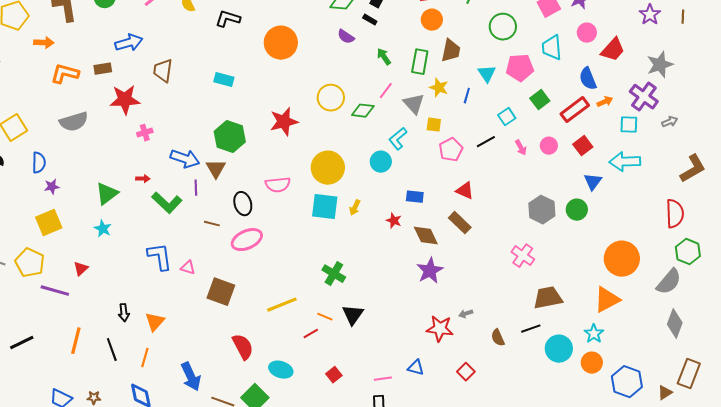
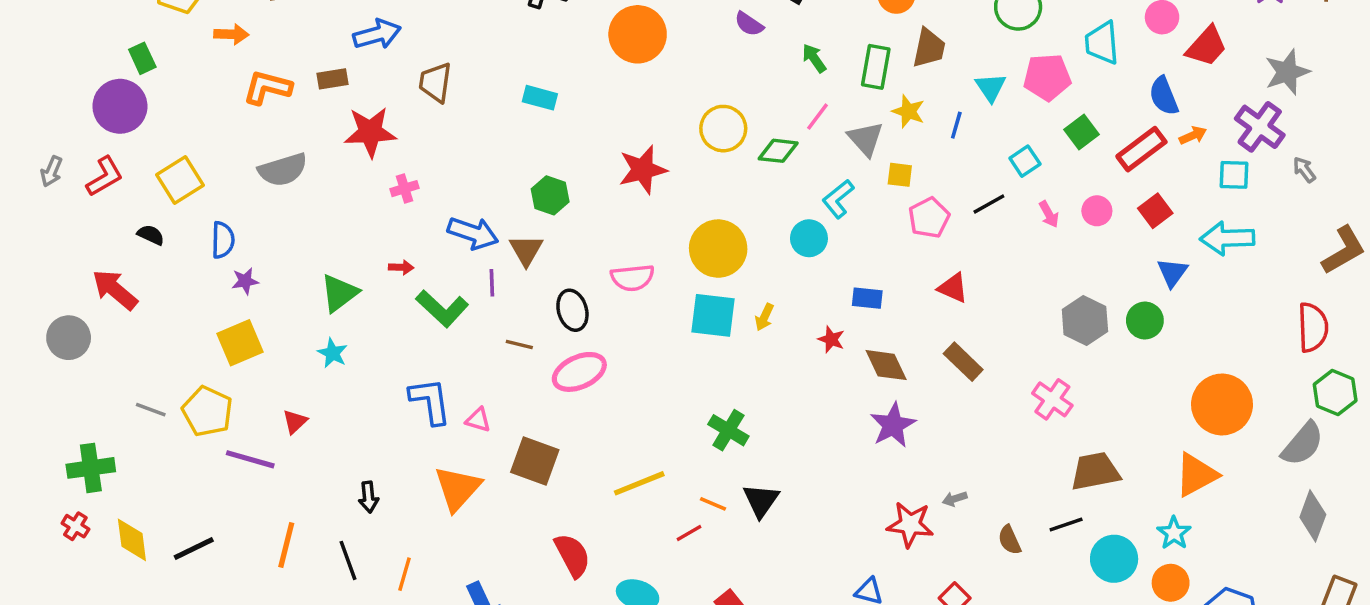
gray arrow: (670, 122) -> (1304, 170), turned -105
green hexagon: (230, 137) -> (550, 195), size x0.7
brown rectangle: (460, 223) -> (963, 362), moved
orange triangle: (155, 322) -> (458, 488), moved, size x1.4

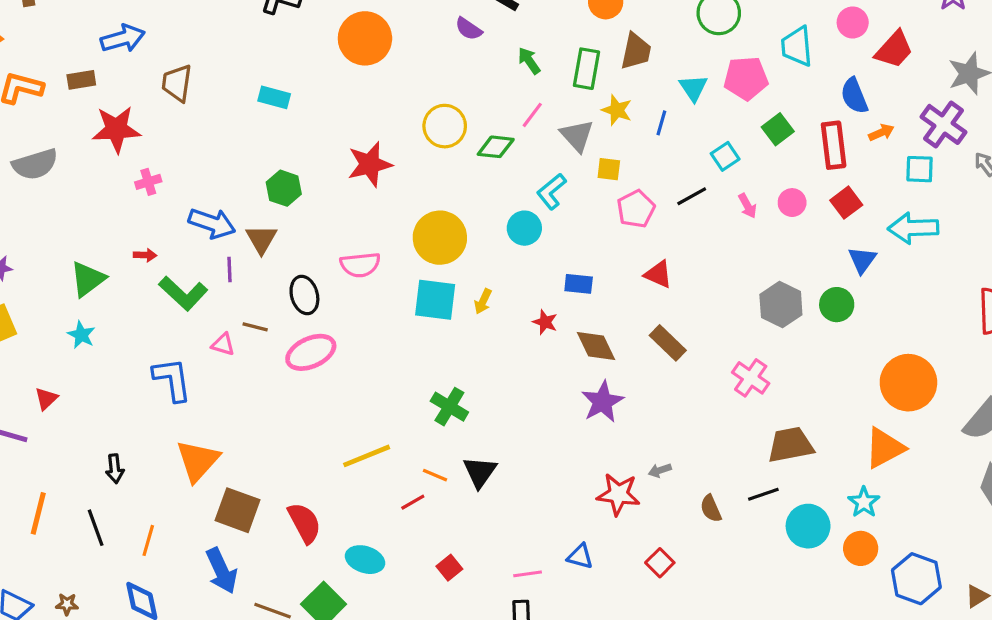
red rectangle: (1141, 149) -> (834, 145), turned -60
pink triangle: (478, 420) -> (223, 344), moved
brown square: (535, 461) -> (237, 510), moved

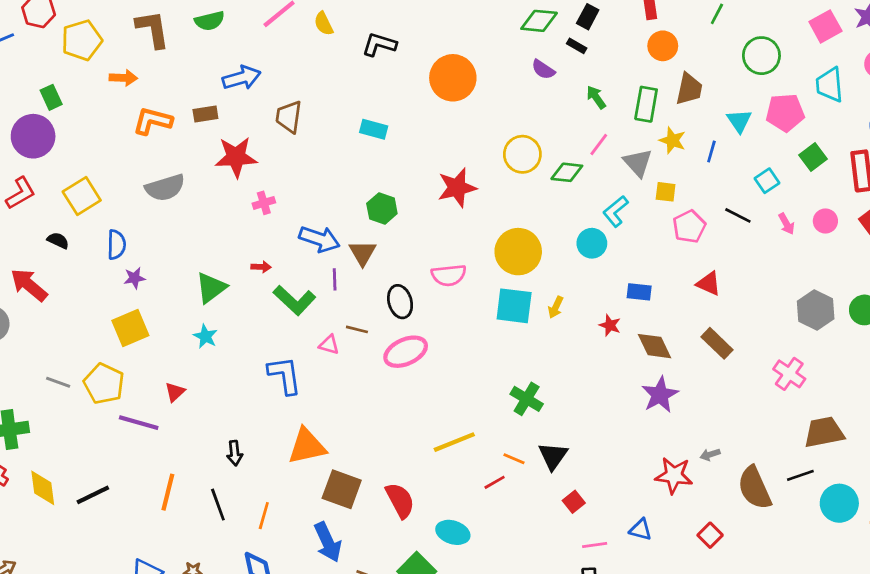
black line: (692, 196) -> (738, 215), turned 56
orange triangle: (198, 461) -> (307, 446), turned 36
brown semicircle: (711, 509) -> (755, 488), size x1.8
red square: (449, 568) -> (574, 502), moved

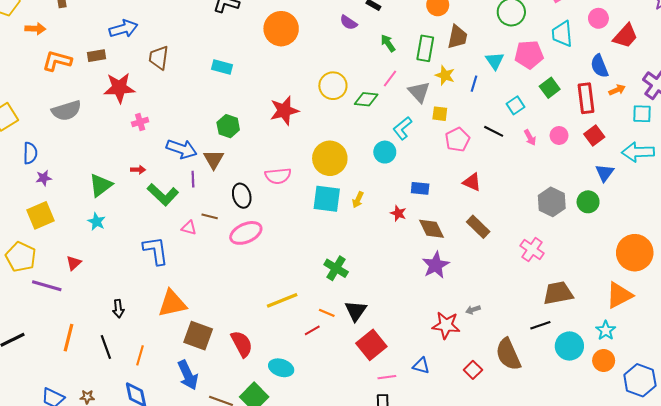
brown semicircle: (755, 488) -> (508, 354), moved
red square: (574, 502) -> (371, 345), size x1.8

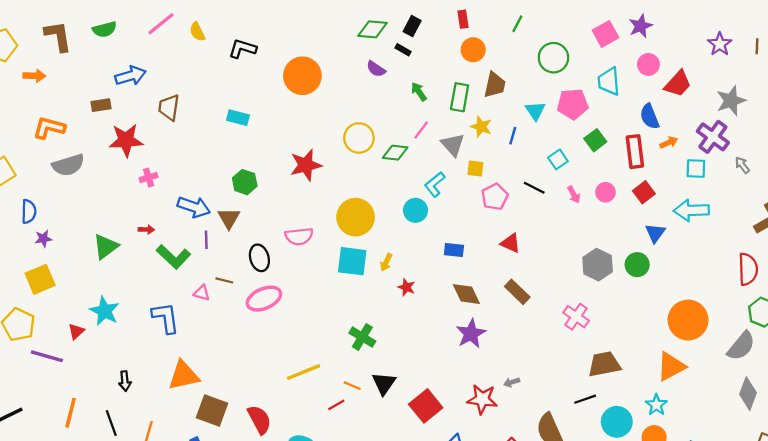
orange L-shape: (57, 61) -> (49, 128), moved
red star: (398, 213) -> (406, 287), moved
cyan star: (97, 222) -> (104, 311), moved, size x1.5
red square: (371, 345) -> (426, 406), moved

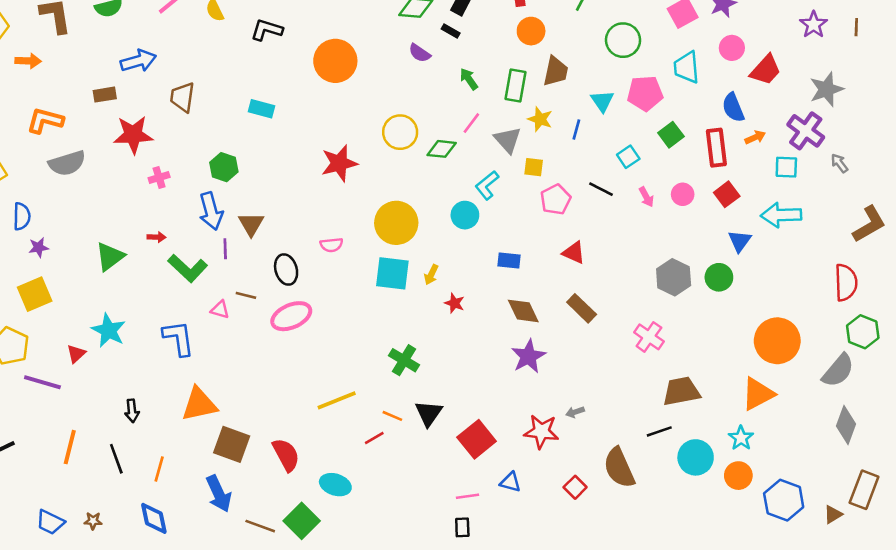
green hexagon: (245, 182) -> (224, 167), moved
blue arrow: (194, 207) -> (211, 211), turned 56
pink semicircle: (299, 236) -> (331, 245), size x0.7

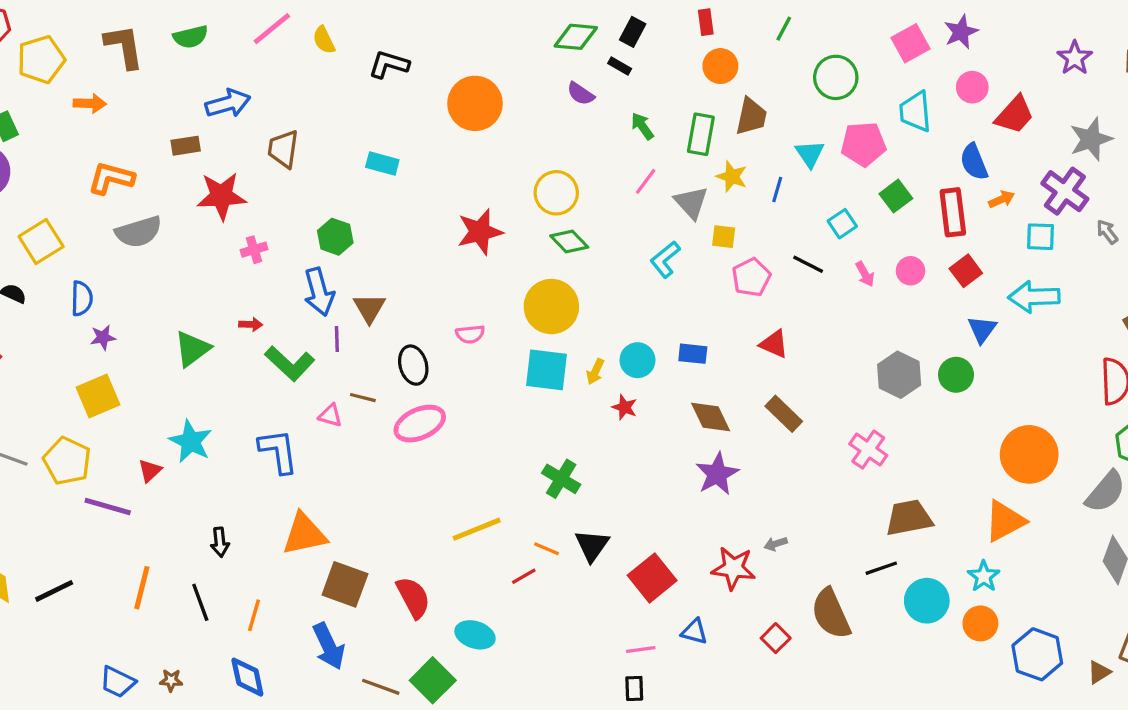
green diamond: (442, 149) -> (569, 242), moved, turned 40
cyan circle: (465, 215) -> (638, 360), moved

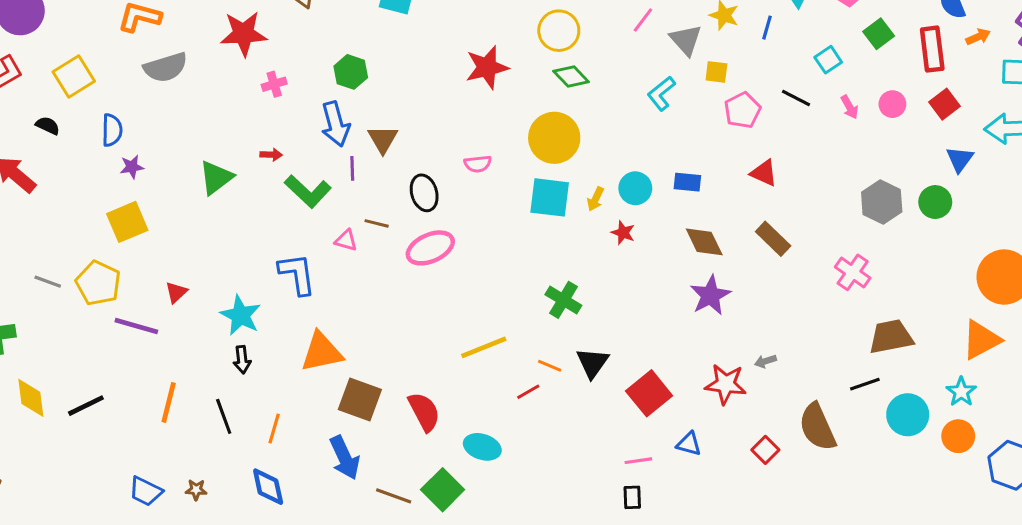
cyan star: (191, 441) -> (241, 315), moved

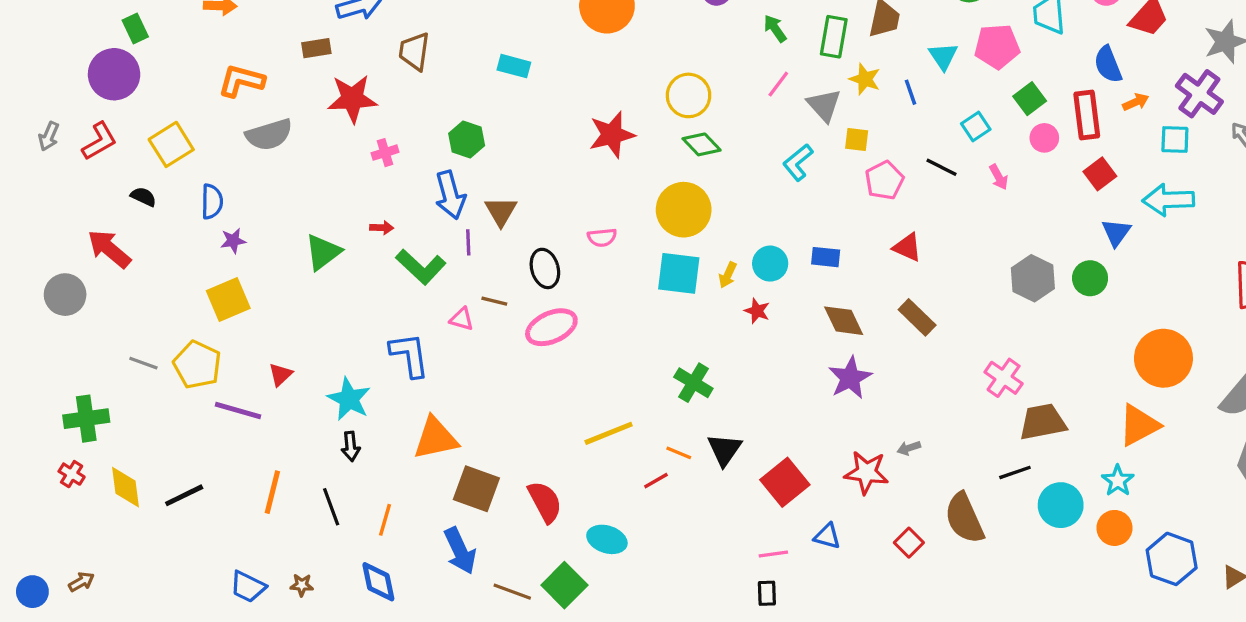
blue line: (767, 28) -> (910, 92), turned -35
pink circle: (892, 104) -> (1044, 138), moved
pink cross: (853, 272) -> (1004, 378), moved

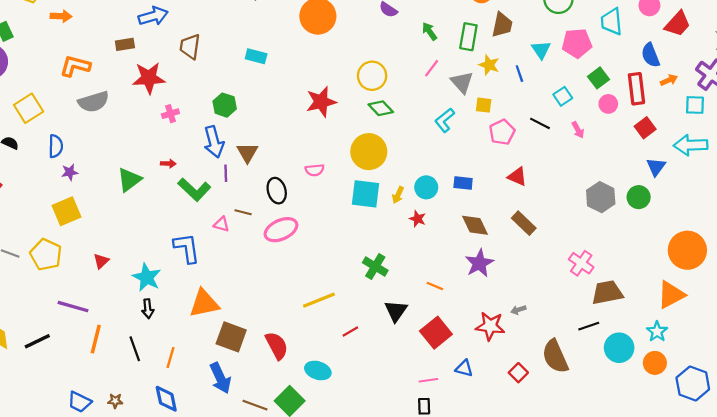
purple line: (238, 410) -> (73, 307), moved
orange line: (679, 453) -> (435, 286), moved

